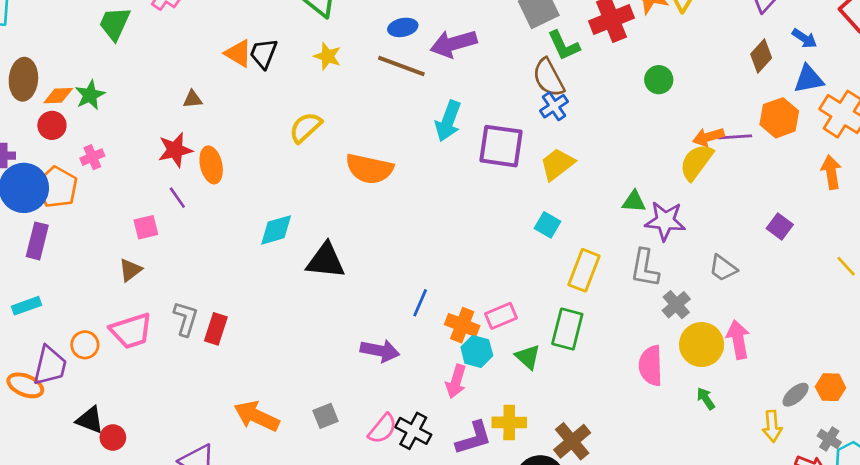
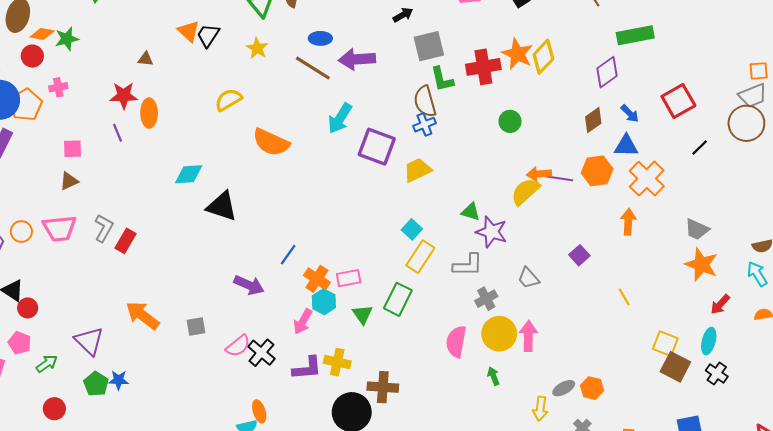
cyan square: (548, 225) -> (412, 229), moved
pink square: (146, 227) -> (73, 149), moved
gray L-shape: (645, 268) -> (468, 265), turned -112
brown cross: (572, 441) -> (383, 387), turned 32

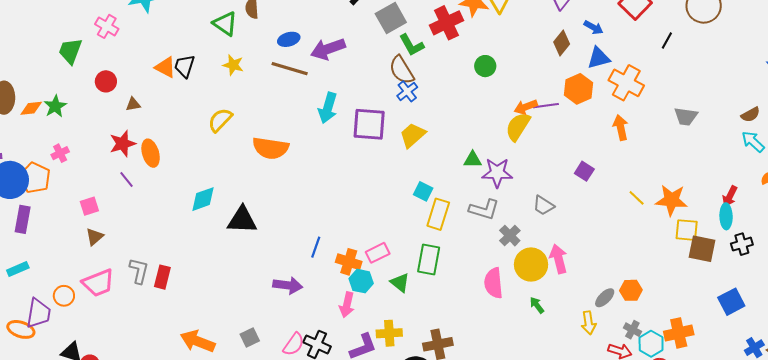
red circle: (32, 56) -> (106, 81), moved
gray L-shape: (468, 265) -> (484, 209), turned 32
orange star: (701, 265) -> (671, 200), moved
red arrow: (720, 304) -> (730, 196), moved
black cross: (717, 373) -> (742, 244), turned -35

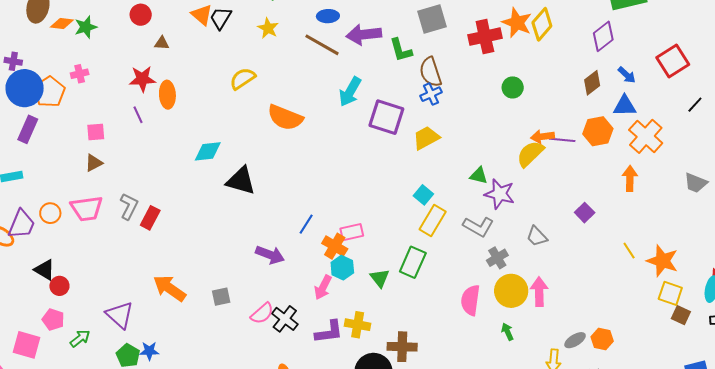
green L-shape: (412, 45) -> (401, 50), moved
brown square: (702, 249) -> (681, 315), size x0.7
pink rectangle: (378, 253) -> (352, 232), moved

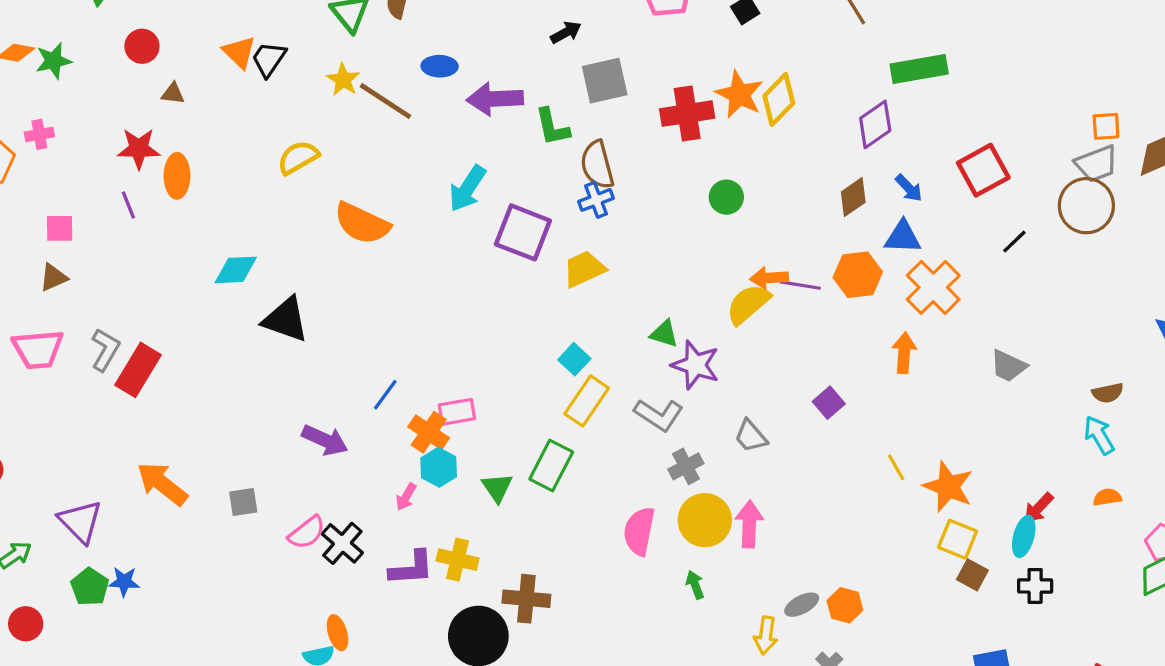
brown line: (322, 45) -> (385, 101), moved
red rectangle: (150, 218) -> (138, 370), size x1.4
pink arrow: (323, 287) -> (406, 497), size x0.7

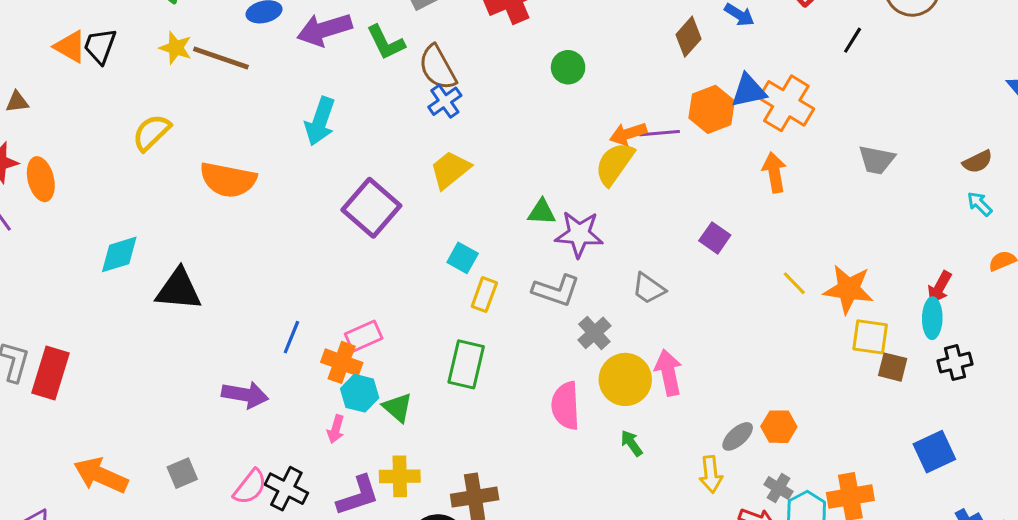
purple square: (523, 232) -> (371, 208), moved, turned 34
blue triangle: (903, 237) -> (749, 91), moved
yellow rectangle: (587, 401) -> (484, 295), size x0.7
cyan arrow: (1099, 435) -> (980, 204), size x0.7
green triangle: (497, 488) -> (398, 407), moved

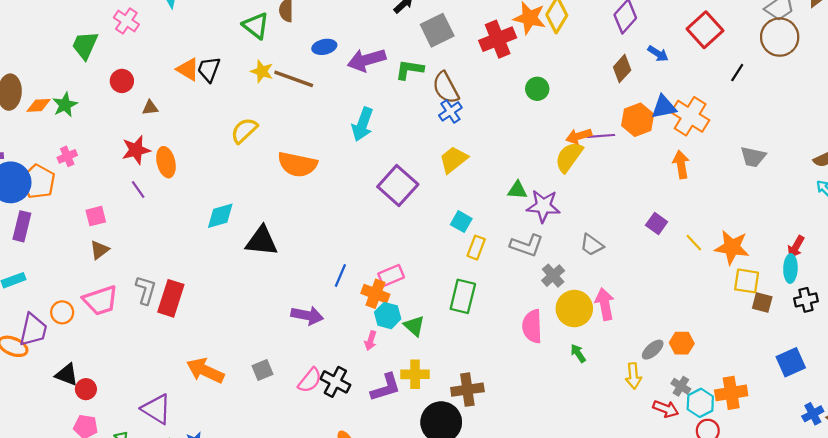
green L-shape: (386, 42) -> (409, 70), turned 124
purple square: (715, 238) -> (657, 224), moved

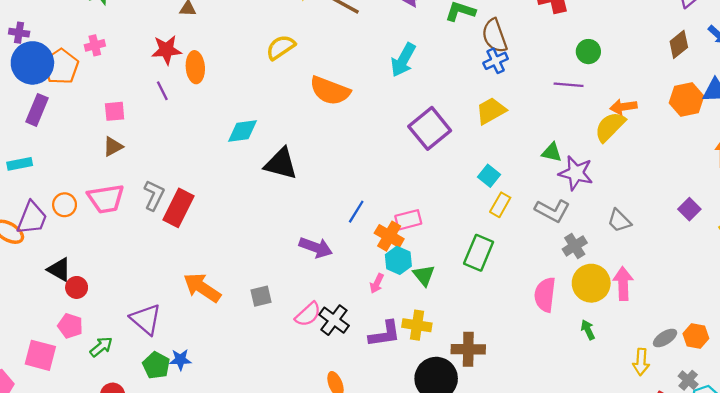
purple line: (601, 136) -> (569, 85), moved

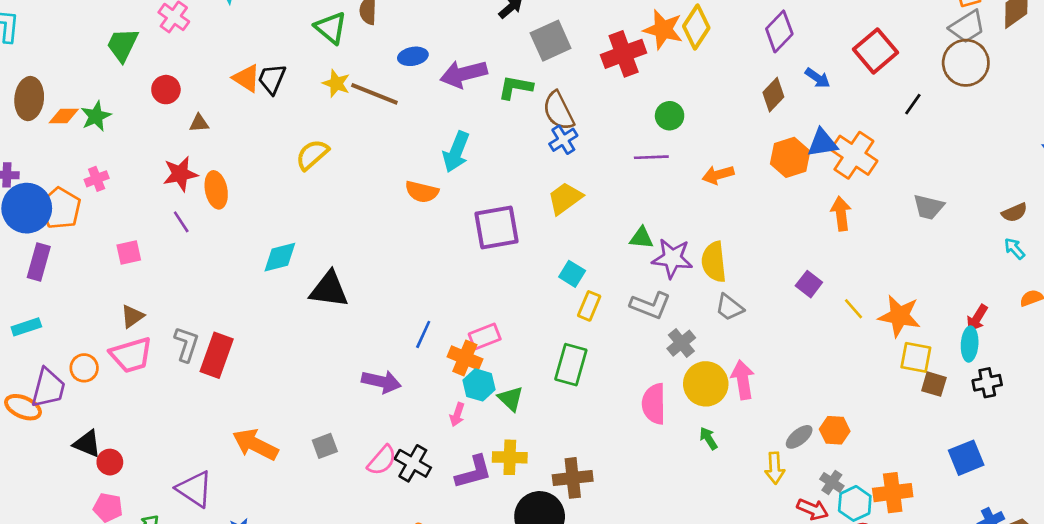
orange semicircle: (330, 91) -> (422, 192), moved, size x0.7
yellow semicircle: (610, 127) -> (714, 262), moved, turned -44
purple square: (430, 128) -> (497, 227), turned 36
brown triangle: (113, 147) -> (132, 316), moved

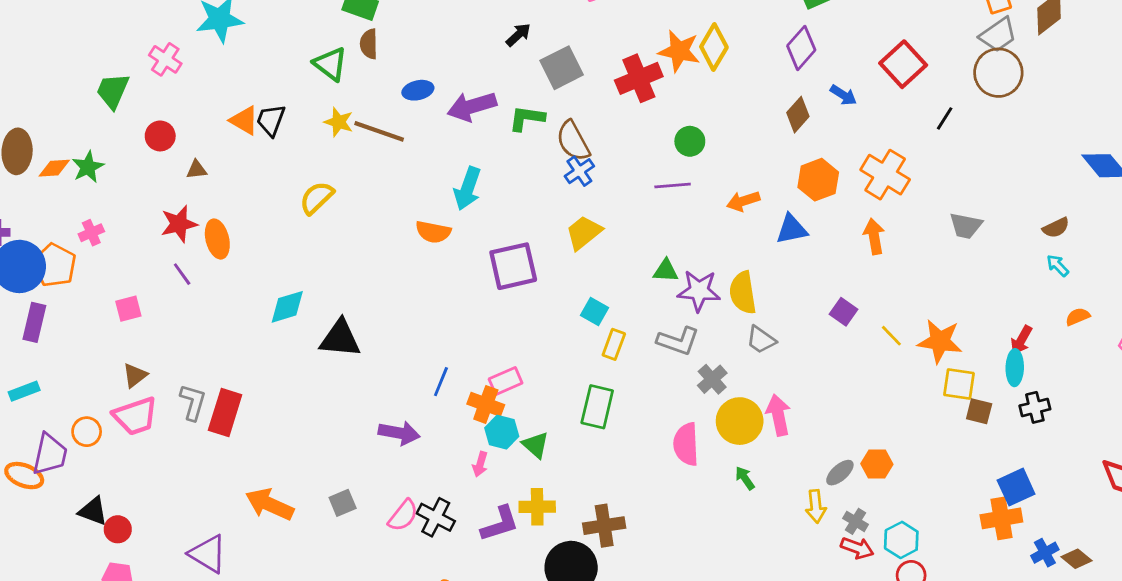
blue triangle: (822, 143) -> (792, 229), moved
gray cross: (832, 482) -> (855, 521), moved
orange cross: (893, 493) -> (1001, 518), moved

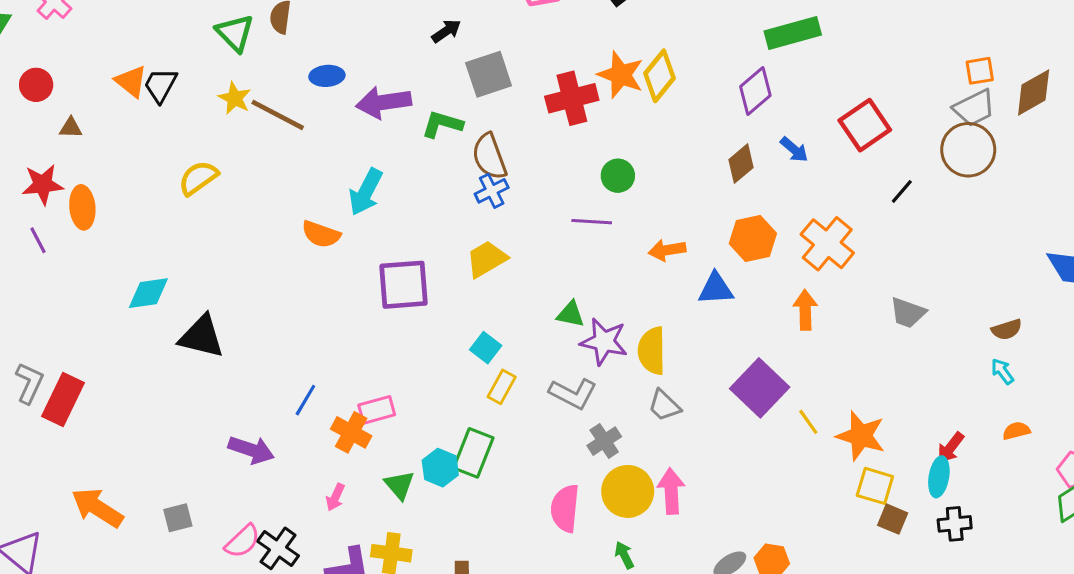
purple square: (844, 312) -> (760, 388), size x1.8
cyan hexagon: (502, 432) -> (440, 468), moved

